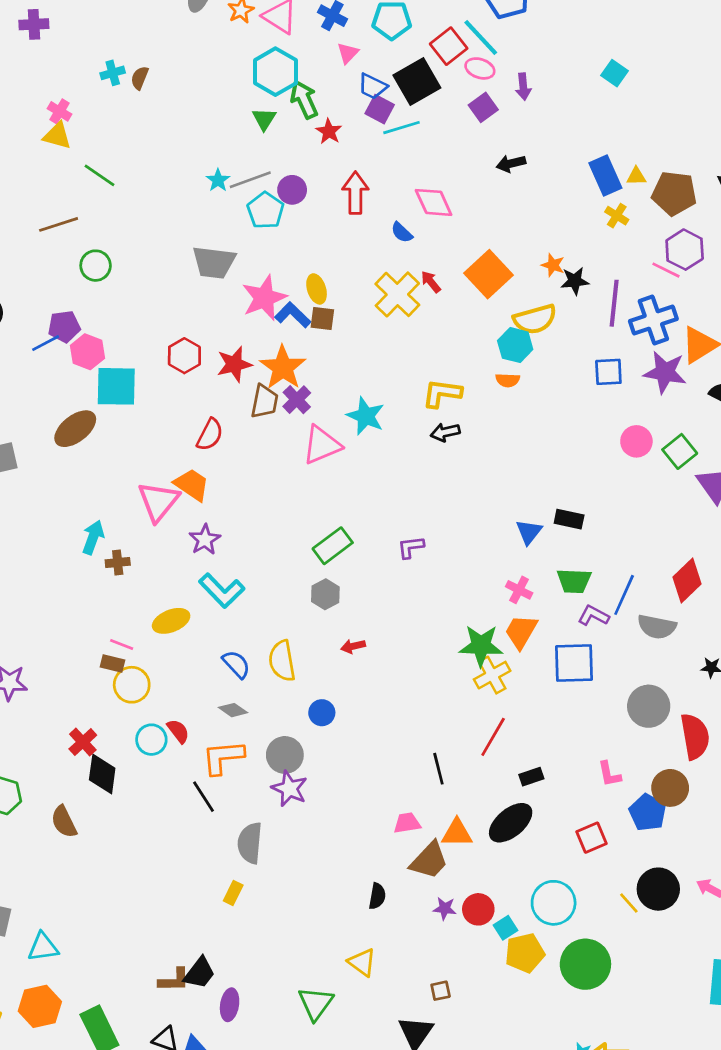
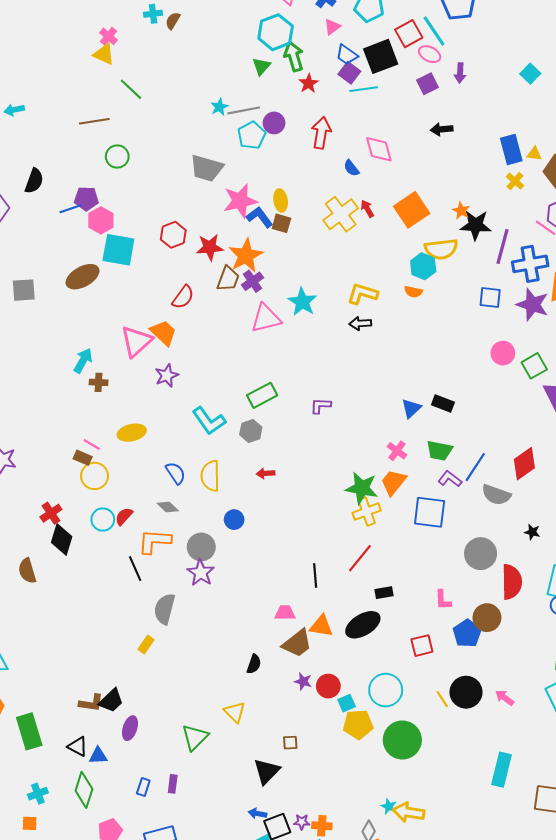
black star: (575, 281) -> (476, 225), size x1.4
cyan L-shape: (222, 590) -> (209, 421), moved
red semicircle: (178, 731) -> (124, 516), turned -108

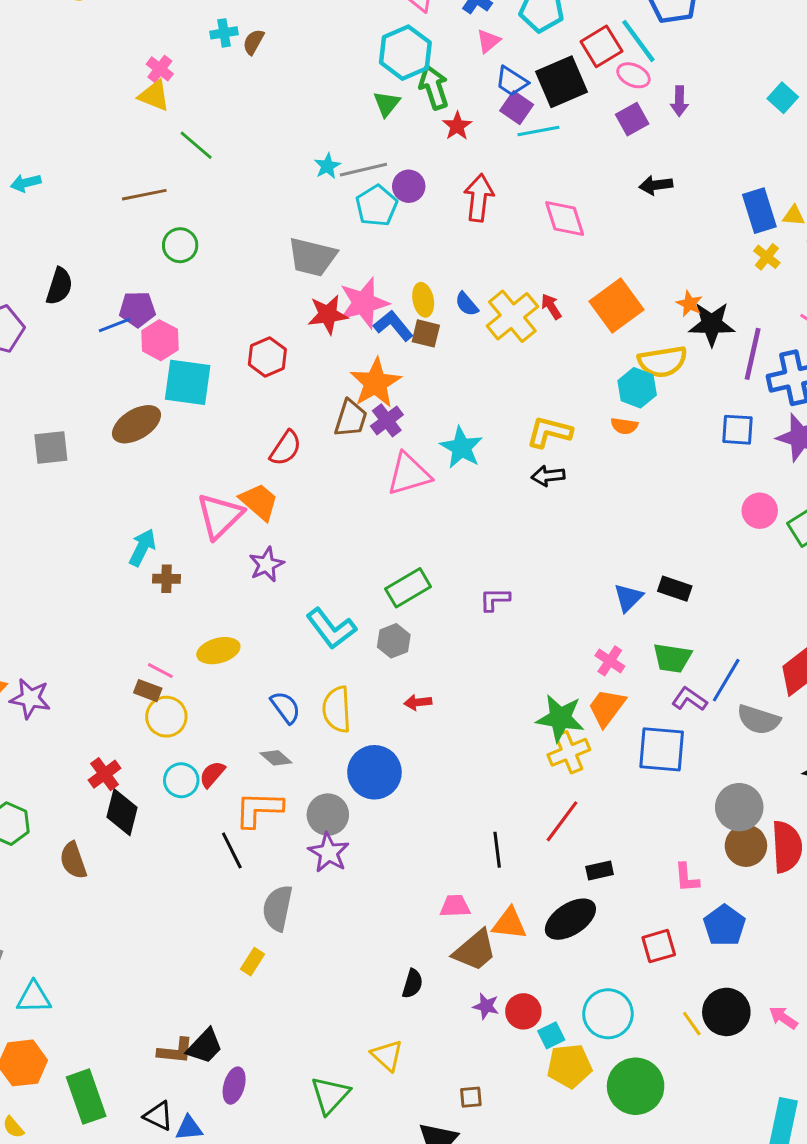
blue semicircle: (351, 168) -> (467, 304), moved
red star: (210, 247) -> (328, 315), moved
blue circle: (234, 520) -> (374, 772), size x1.8
brown circle: (487, 618) -> (746, 846), moved

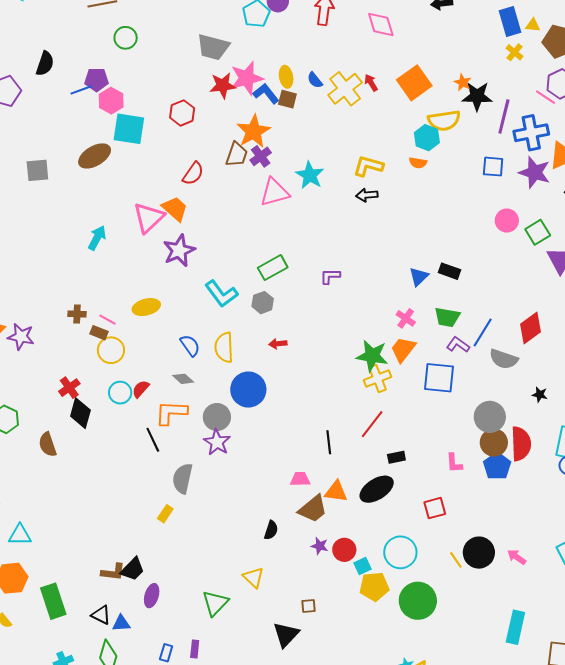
purple star: (266, 564) -> (179, 250), size x1.4
brown cross: (167, 579) -> (77, 314), moved
blue pentagon: (724, 925) -> (497, 466), moved

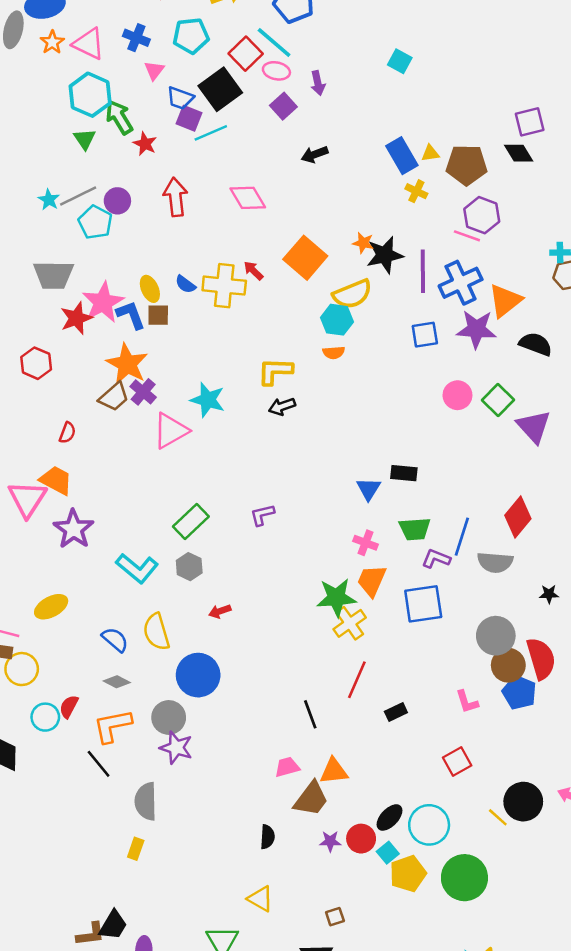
yellow cross: (345, 89) -> (224, 286), turned -32
blue L-shape: (266, 94) -> (131, 315), turned 32
brown trapezoid: (237, 155) -> (114, 397), turned 44
red semicircle: (193, 174) -> (67, 433), size x0.7
black ellipse: (377, 489) -> (390, 817), moved, size x0.7

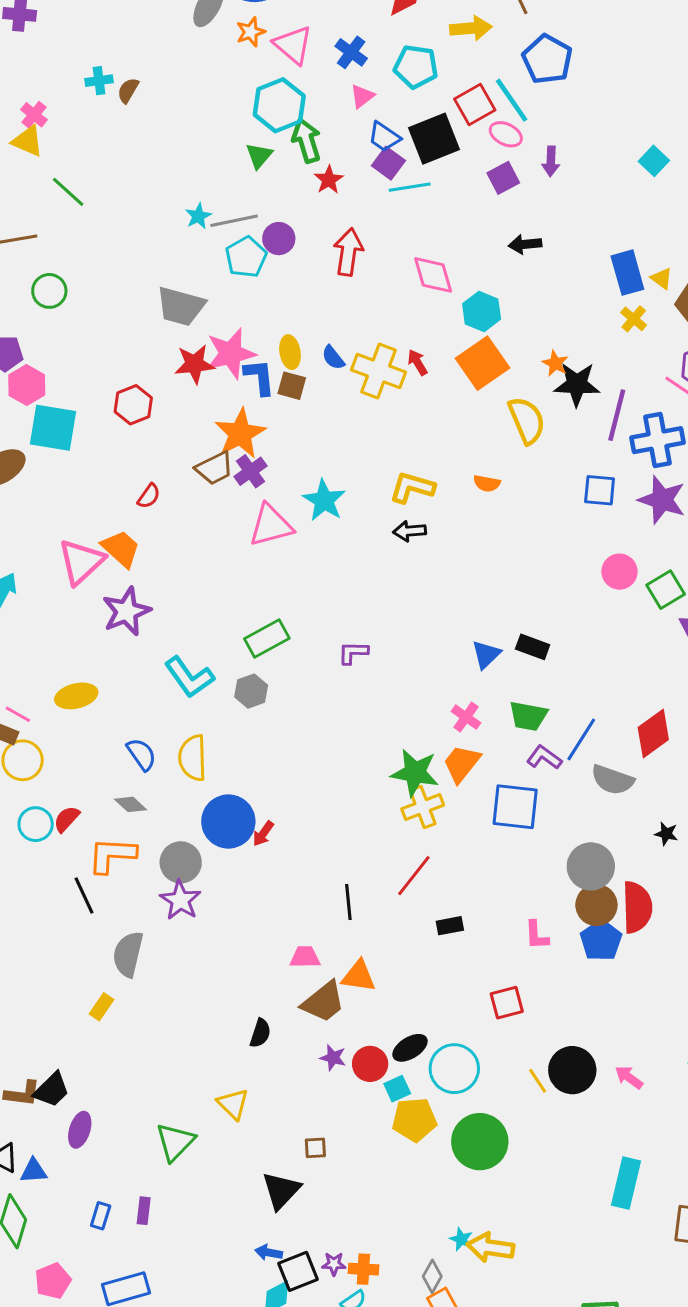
yellow triangle: (430, 153) -> (662, 278), turned 30
yellow semicircle: (352, 294) -> (527, 420), turned -105
cyan hexagon: (337, 320) -> (482, 311), moved
red arrow: (220, 611) -> (263, 834), moved, turned -50

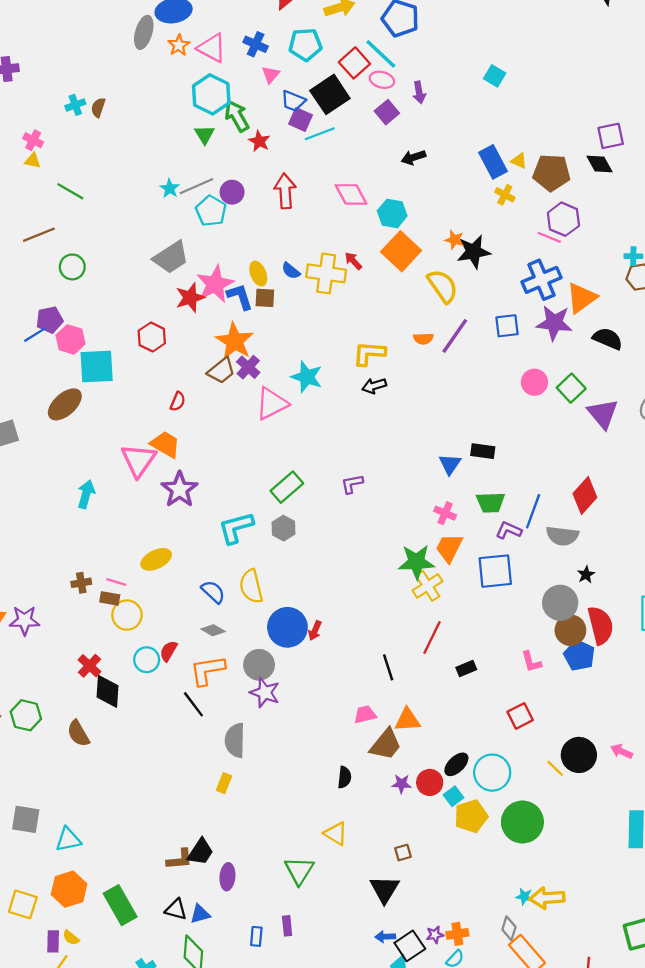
yellow triangle: (28, 141) -> (33, 161), size x0.7
gray trapezoid: (181, 306) -> (171, 257), turned -36
purple line: (617, 415) -> (455, 336), moved, turned 33
cyan L-shape: (189, 677) -> (236, 528), turned 123
black star: (666, 834) -> (586, 575), moved, turned -30

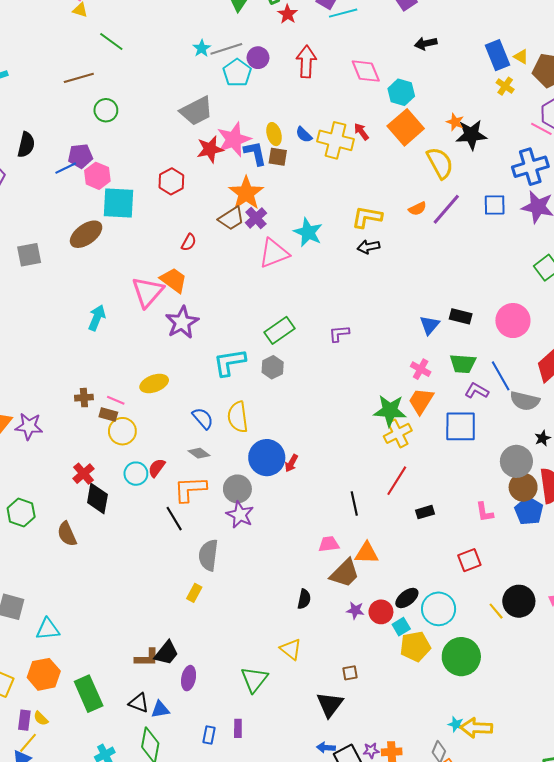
orange semicircle: (423, 339) -> (417, 209), turned -30
pink circle: (534, 382) -> (513, 321), moved, size x1.4
blue line: (533, 511) -> (501, 376), turned -56

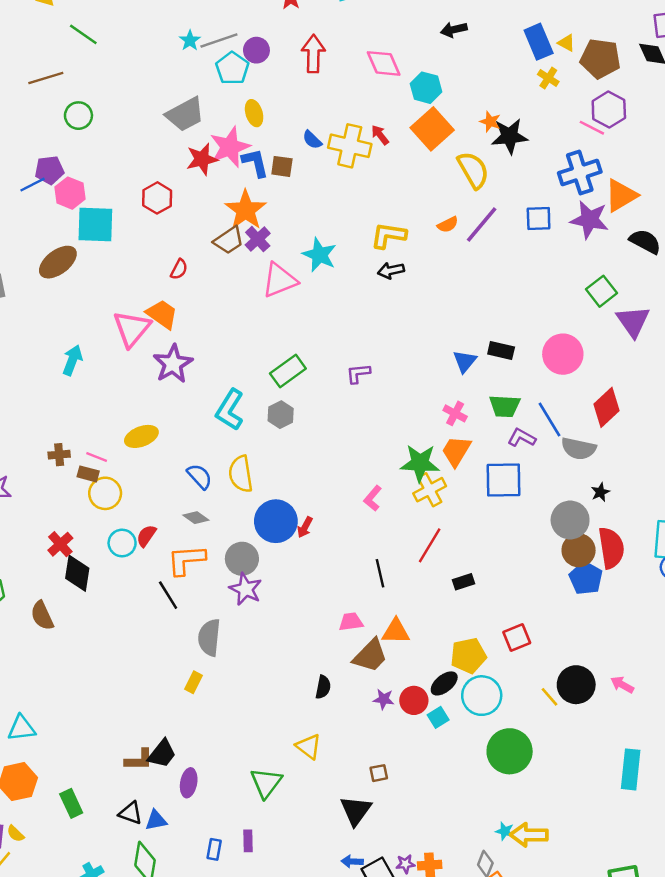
yellow ellipse: (274, 134) -> (254, 113), moved
cyan L-shape: (230, 362) -> (230, 410), turned -48
pink L-shape: (485, 512) -> (373, 498), moved, turned 50
yellow pentagon: (415, 646) -> (468, 656), moved
green rectangle: (89, 694) -> (71, 803), size x0.7

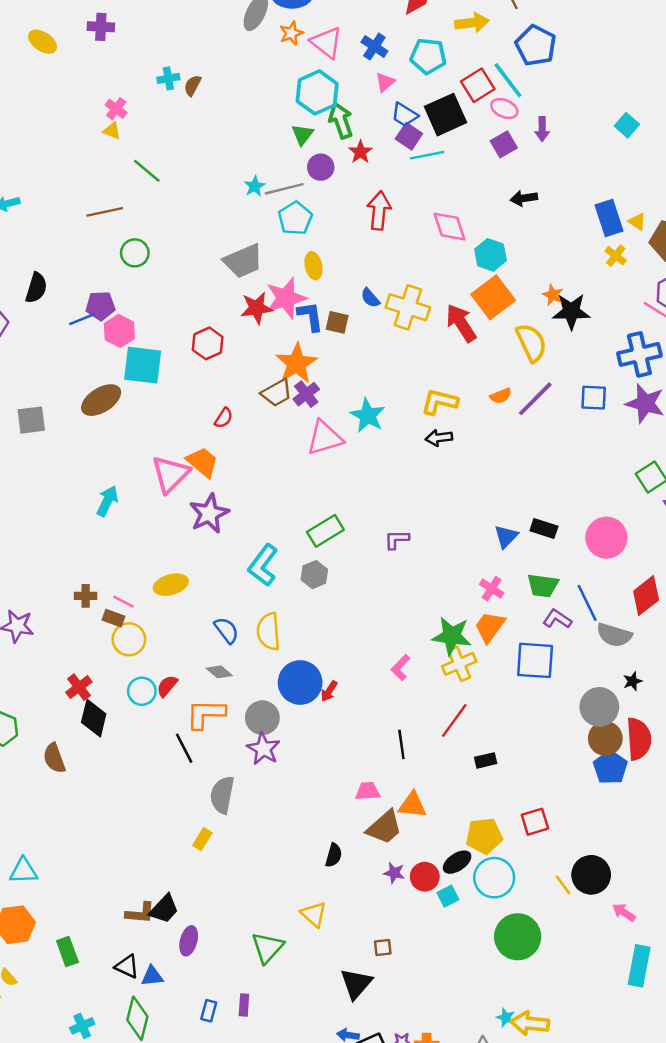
purple circle: (256, 50) -> (321, 167), moved
red arrow: (380, 135) -> (461, 323), moved, size x1.8
pink arrow: (622, 685) -> (624, 912), moved

